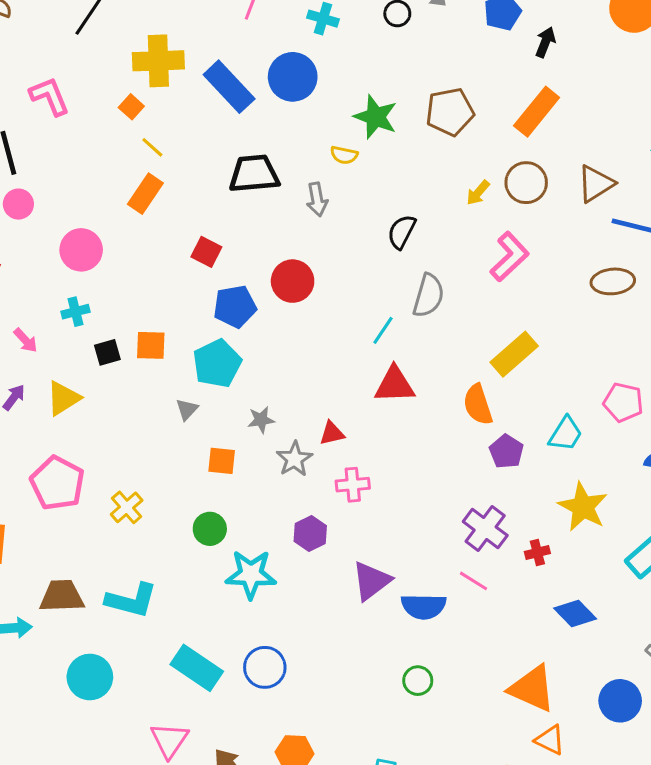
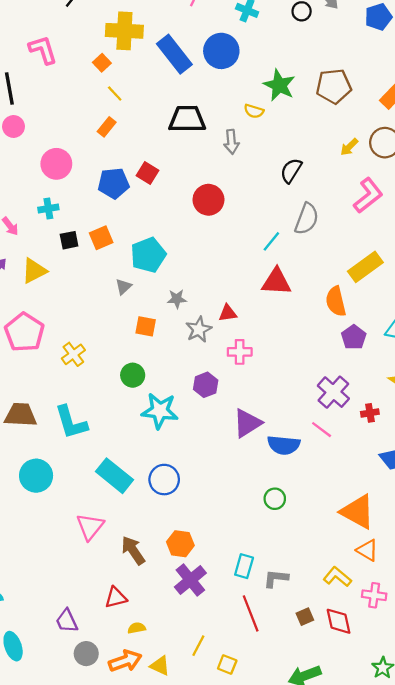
orange rectangle: (145, 194) -> (107, 127), size x0.7
blue pentagon: (235, 306) -> (113, 183), moved
orange square: (151, 345) -> (101, 238), turned -30
cyan L-shape: (131, 600) -> (71, 422), turned 54

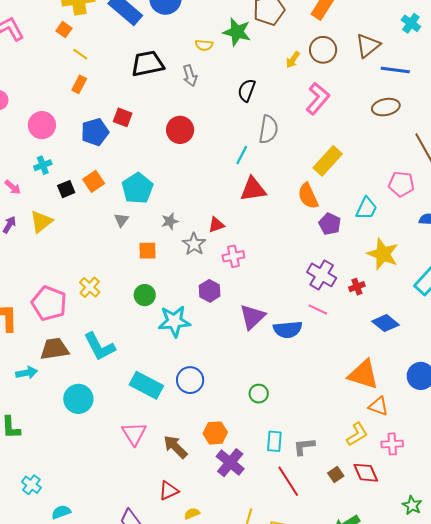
green star: (279, 85) -> (237, 32), moved
pink pentagon: (24, 332) -> (49, 303), moved
green circle: (275, 499) -> (259, 394), moved
yellow L-shape: (337, 577) -> (357, 434), turned 120

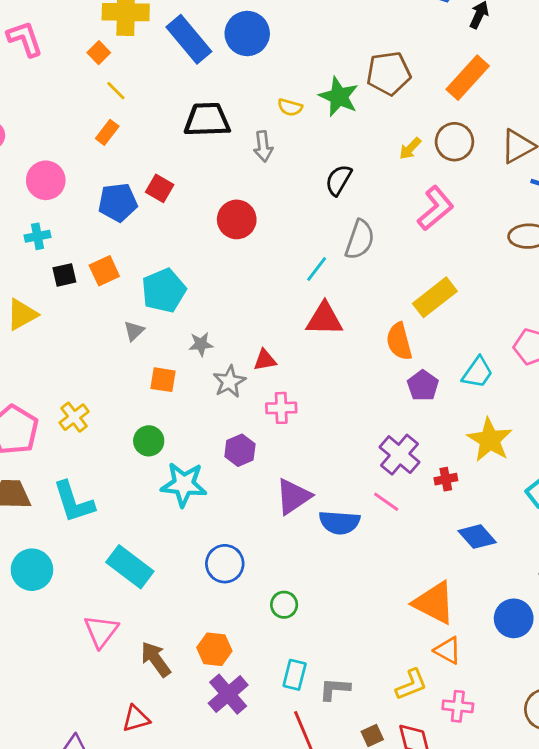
blue circle: (190, 380) -> (225, 564), moved

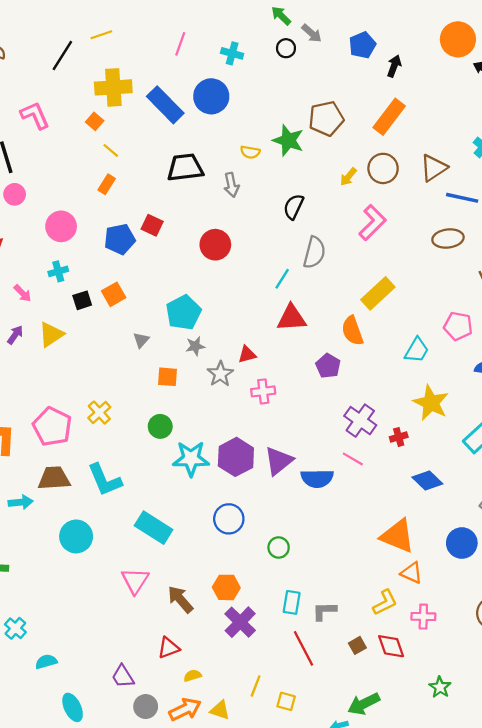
cyan pentagon: (164, 291) -> (184, 313), moved
purple pentagon: (423, 386) -> (328, 366), moved
purple hexagon: (240, 450) -> (236, 457), moved, size x1.5

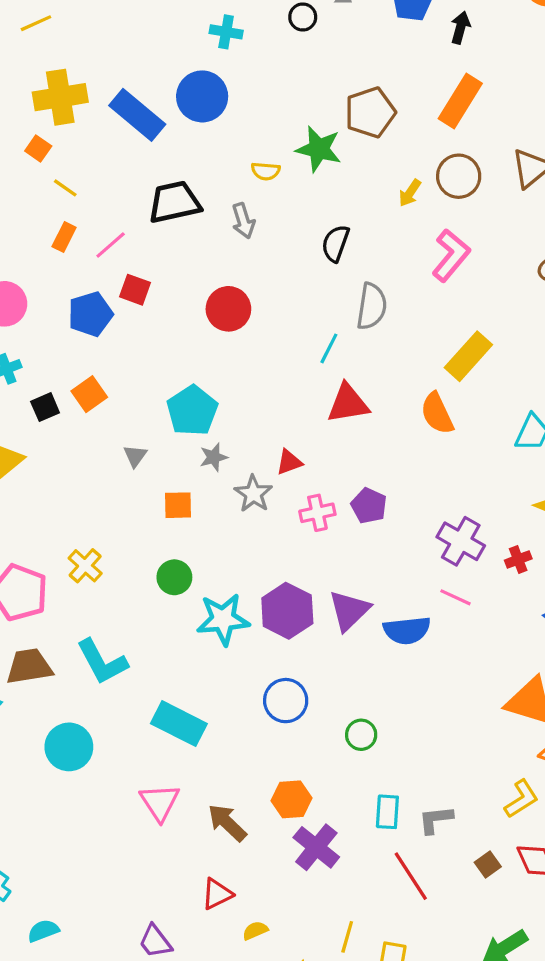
pink line: (180, 44) -> (111, 245), moved, turned 35
purple pentagon: (328, 366) -> (369, 506), moved

